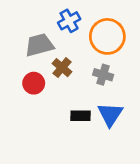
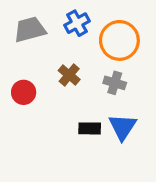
gray trapezoid: (39, 45) -> (30, 29), moved
red circle: (34, 83) -> (24, 92), moved

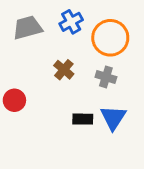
red circle: (24, 92) -> (14, 100), moved

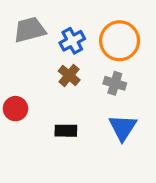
blue cross: (71, 22) -> (72, 41), moved
black rectangle: (83, 119) -> (66, 131), moved

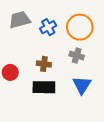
brown cross: (69, 75) -> (44, 64), moved, turned -32
black rectangle: (66, 131) -> (44, 87), size x1.5

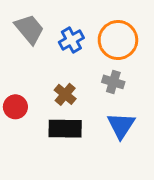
gray trapezoid: (20, 20) -> (29, 29), turned 65
brown cross: (44, 64) -> (65, 94), turned 32

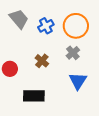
gray cross: (113, 82) -> (73, 53), turned 32
black rectangle: (65, 129) -> (34, 96), moved

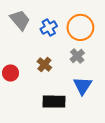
black rectangle: (34, 96) -> (54, 102), moved

